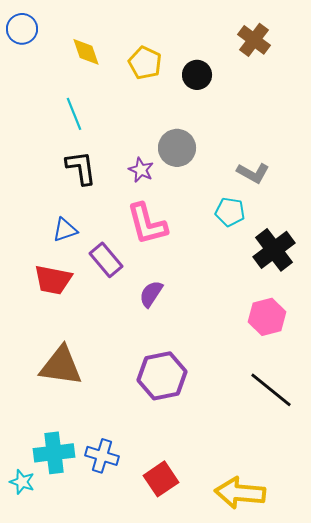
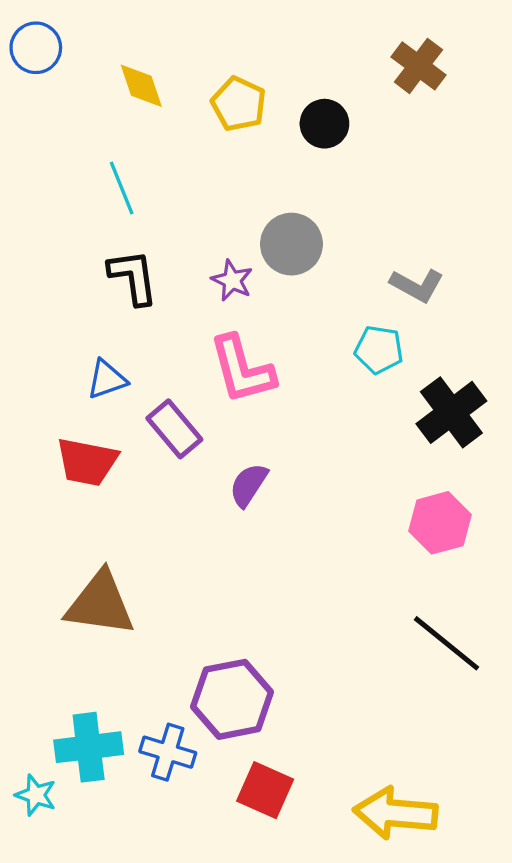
purple hexagon: (162, 376) -> (232, 699), moved
red square: (161, 479) -> (265, 790), turned -32

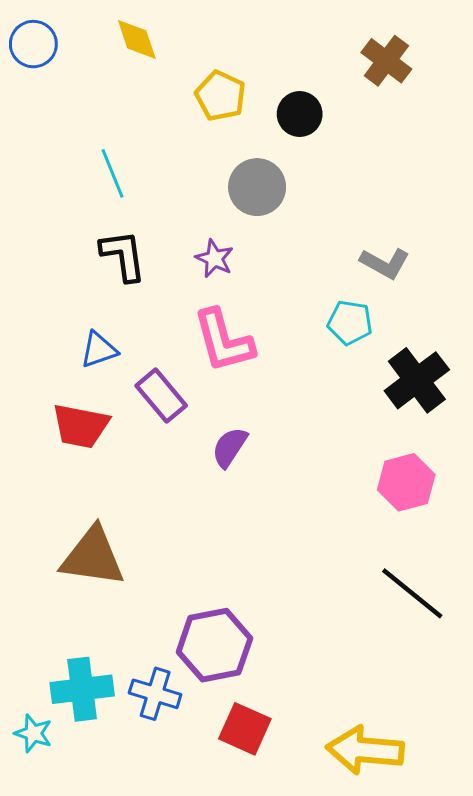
yellow diamond: (141, 86) -> (137, 39), moved
gray circle: (291, 244) -> (257, 187), moved

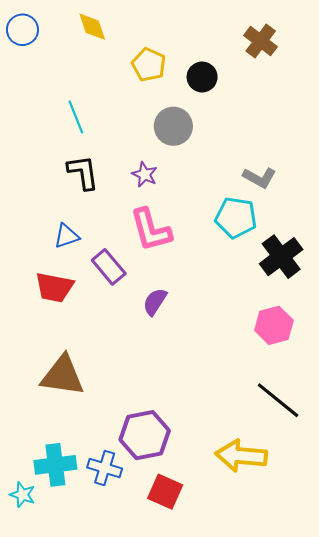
cyan pentagon: (350, 322) -> (236, 218), size x1.4
yellow arrow: (365, 750) -> (241, 456), moved

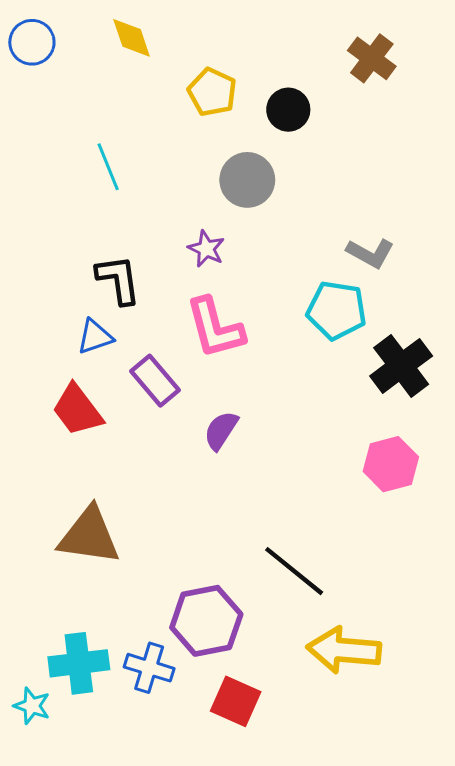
black L-shape: (83, 172) -> (118, 280), moved
red trapezoid: (54, 287) -> (77, 410), turned 42
black line: (278, 400) -> (294, 571), moved

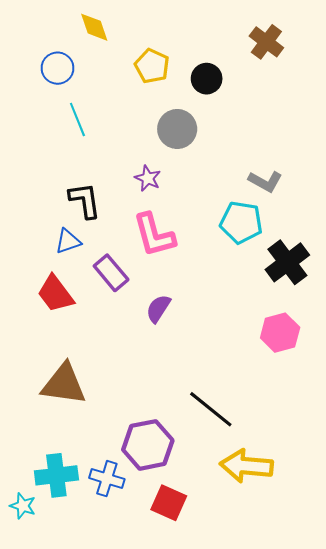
blue circle: (32, 42) -> (58, 68), moved

